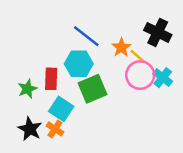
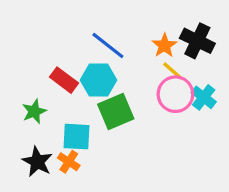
orange star: (121, 47) -> (164, 46), moved
red rectangle: (51, 79) -> (64, 80), moved, turned -55
cyan square: (61, 109) -> (77, 137), turned -30

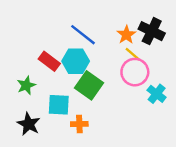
cyan cross: (204, 97) -> (157, 94), moved
green square: (116, 111) -> (89, 85), turned -32
orange cross: (69, 162) -> (79, 124), moved, turned -35

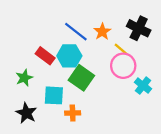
orange star: (126, 35) -> (102, 32), moved

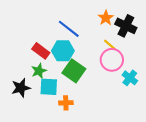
orange star: (102, 32) -> (106, 18), moved
green star: (24, 78) -> (39, 71), moved
black star: (26, 113) -> (21, 88), moved, turned 30

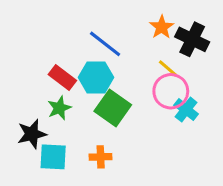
cyan cross: (130, 78) -> (186, 110), moved
cyan square: (49, 87) -> (53, 157), moved

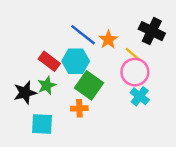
orange star: (162, 27) -> (108, 40), moved
cyan cross: (186, 110) -> (140, 96), moved
black star: (32, 134) -> (25, 93), moved
orange cross: (101, 157) -> (79, 108), moved

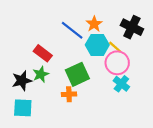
orange star: (108, 40) -> (94, 24), moved
cyan hexagon: (76, 61) -> (97, 45), moved
green square: (89, 85) -> (77, 74), turned 30
cyan square: (42, 124) -> (23, 108), moved

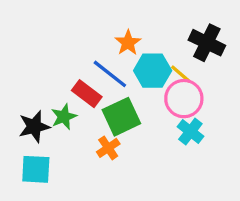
orange star: (94, 24) -> (128, 43), moved
blue line: (72, 30) -> (110, 74), moved
red rectangle: (43, 53) -> (87, 94), moved
orange cross: (69, 94) -> (108, 148), turned -32

